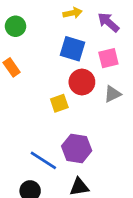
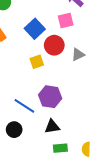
blue square: (73, 49) -> (35, 29), moved, turned 30
pink square: (108, 58) -> (66, 21), moved

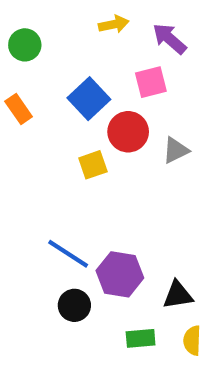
purple hexagon: (50, 97) -> (120, 274), moved
black triangle: (52, 127) -> (178, 295), moved
black circle: (14, 130) -> (74, 305), moved

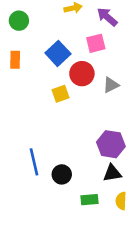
orange rectangle: (19, 109) -> (15, 60), turned 36
blue line: (68, 254) -> (34, 162), moved, turned 44
purple hexagon: (120, 274) -> (111, 144), moved
black circle: (74, 305) -> (62, 174), moved

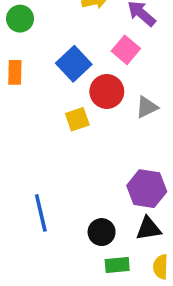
pink square: (96, 43) -> (126, 50), turned -36
black circle: (62, 174) -> (102, 232), moved

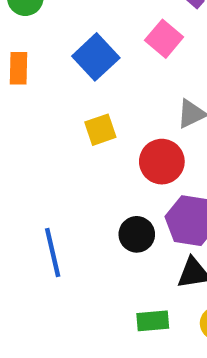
red circle: (107, 91) -> (162, 162), moved
black circle: (102, 232) -> (137, 234), moved

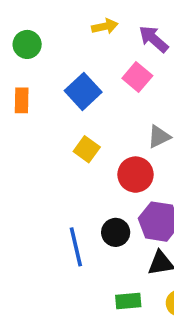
yellow square: (100, 130) -> (87, 149), turned -35
blue line: (53, 253) -> (76, 247), moved

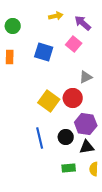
blue square: (83, 91) -> (44, 52), turned -30
yellow square: (87, 149) -> (49, 101), moved, size x1.5
black circle: (116, 232) -> (66, 137), moved

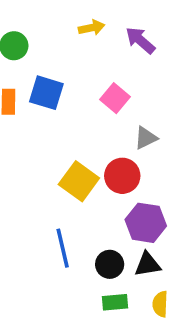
pink square: (74, 44) -> (115, 98), moved
blue square: (44, 52) -> (46, 93), moved
black circle: (66, 137) -> (110, 264), moved

